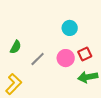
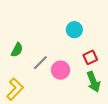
pink circle: (66, 58) -> (61, 70), moved
green arrow: (88, 77) -> (93, 82), turned -102

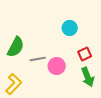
green semicircle: (17, 50) -> (16, 47), size x1.5
gray line: (40, 63) -> (38, 59), turned 35

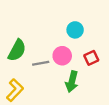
pink circle: (57, 66) -> (62, 56), moved
green arrow: (88, 77) -> (72, 82), moved, turned 36

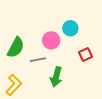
pink circle: (62, 56) -> (51, 40), moved
green arrow: (72, 82) -> (56, 77), moved

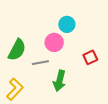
cyan circle: (70, 28) -> (67, 24), moved

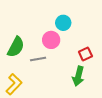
green arrow: (59, 81) -> (78, 76), moved

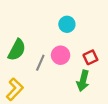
pink circle: (51, 40) -> (61, 55), moved
gray line: (38, 59) -> (40, 63), turned -56

